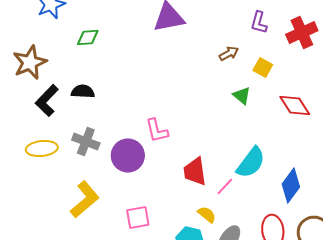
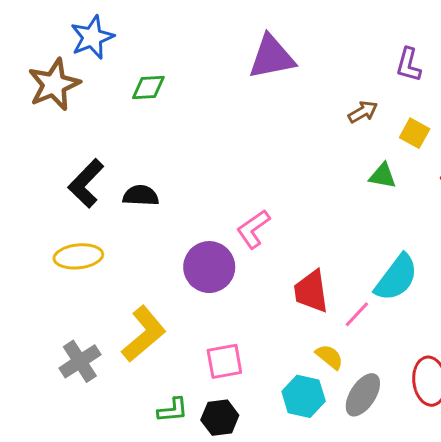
brown star: (30, 62) -> (54, 84), moved
black semicircle: (83, 92) -> (141, 196), moved
green triangle: (242, 96) -> (383, 176), turned -30
pink L-shape: (157, 130) -> (253, 229), turned 68
gray cross: (86, 142) -> (80, 361), moved, turned 36

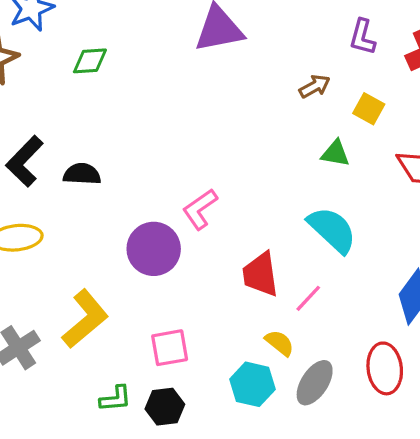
cyan semicircle: (396, 278) -> (332, 230), moved, turned -84

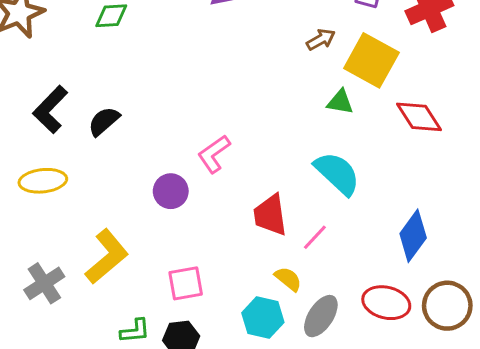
yellow square: (369, 109) -> (371, 60), size x1.8
black semicircle: (82, 174) -> (104, 121), turned -44
purple circle: (154, 249) -> (171, 191), size x0.7
red ellipse: (385, 368) -> (386, 303), turned -69

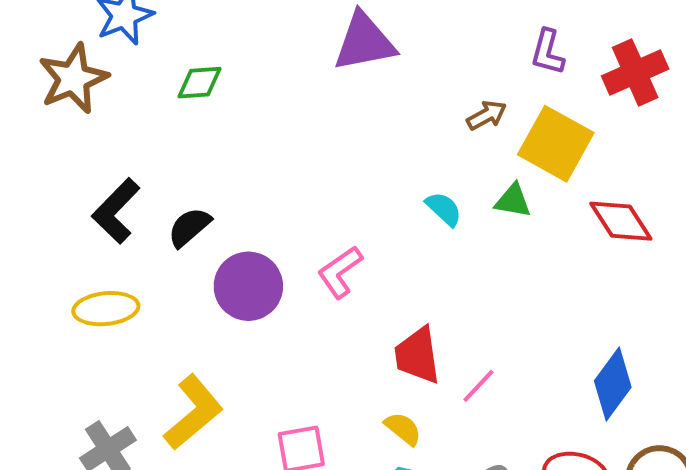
cyan semicircle: (337, 173) -> (444, 209), moved, size x0.6
purple circle: (171, 191) -> (248, 286), moved, size x1.4
yellow semicircle: (288, 279) -> (403, 429), moved

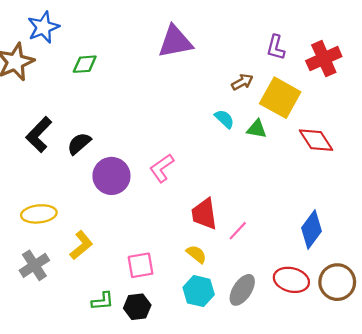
cyan semicircle: (444, 209) -> (224, 119), moved
yellow ellipse: (106, 309) -> (39, 214), moved
yellow L-shape: (193, 412) -> (81, 245), size x0.7

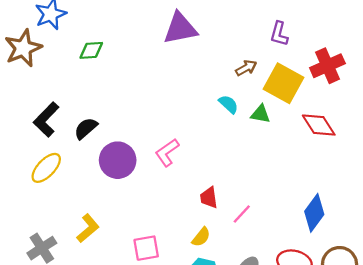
red cross: (324, 59) -> (327, 66), moved
yellow ellipse: (39, 214) -> (46, 168), moved, turned -40
red trapezoid: (204, 214) -> (209, 198), size x0.7
yellow semicircle: (196, 254) -> (201, 237), turned 90

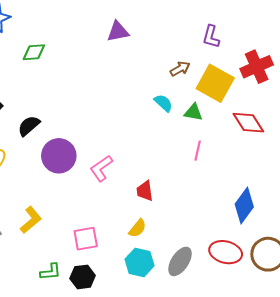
purple triangle: (180, 28) -> (118, 31), size x0.7
pink L-shape: (167, 152) -> (101, 168), moved
pink line: (242, 214) -> (198, 151), moved, turned -30

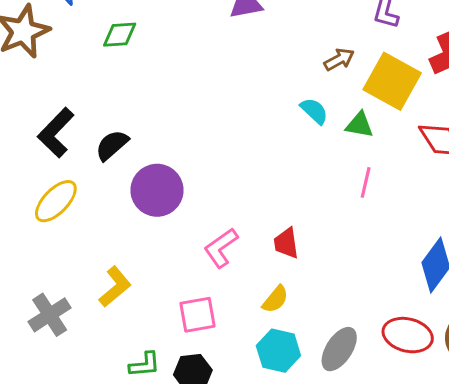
pink L-shape: (101, 168) -> (221, 248), moved

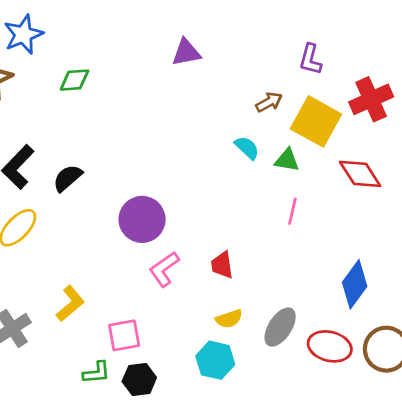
purple circle: (157, 190) -> (142, 219), moved
yellow semicircle: (275, 299) -> (229, 319), moved, turned 32
pink square: (198, 315) -> (124, 335), moved
gray ellipse: (339, 349) -> (280, 327), moved

